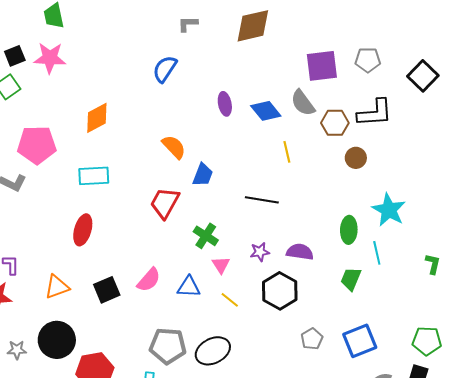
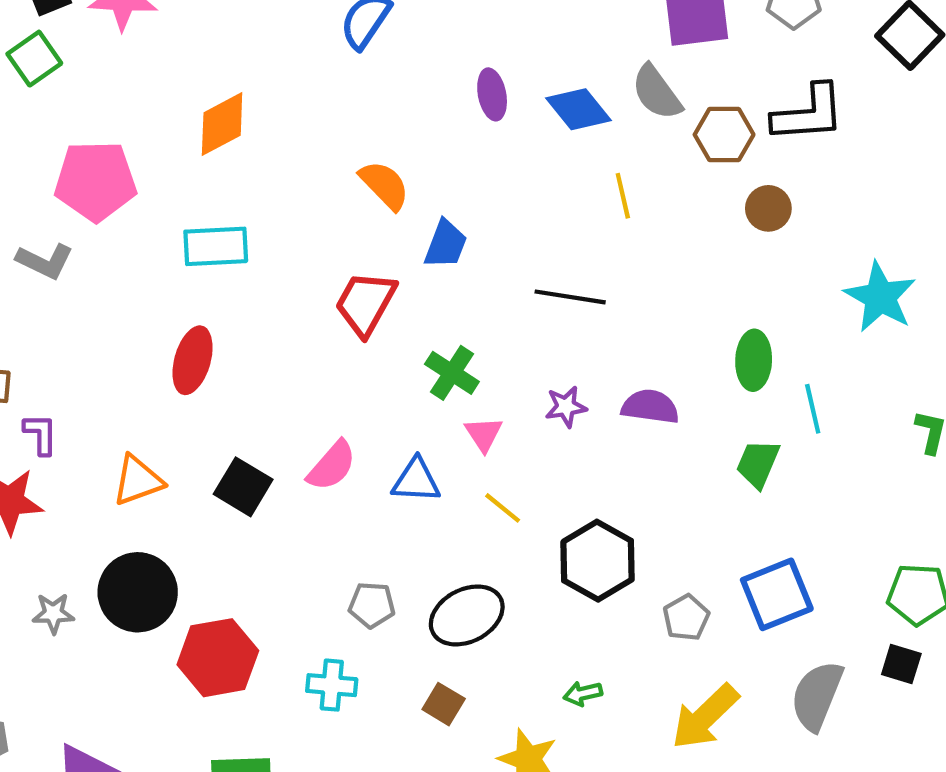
cyan star: (389, 210) -> (880, 297), moved
black square: (107, 290) -> (243, 487), turned -36
black hexagon: (280, 291) -> (598, 561), moved
gray pentagon: (312, 339) -> (686, 618), moved
gray pentagon: (168, 346) -> (372, 605), size x0.6

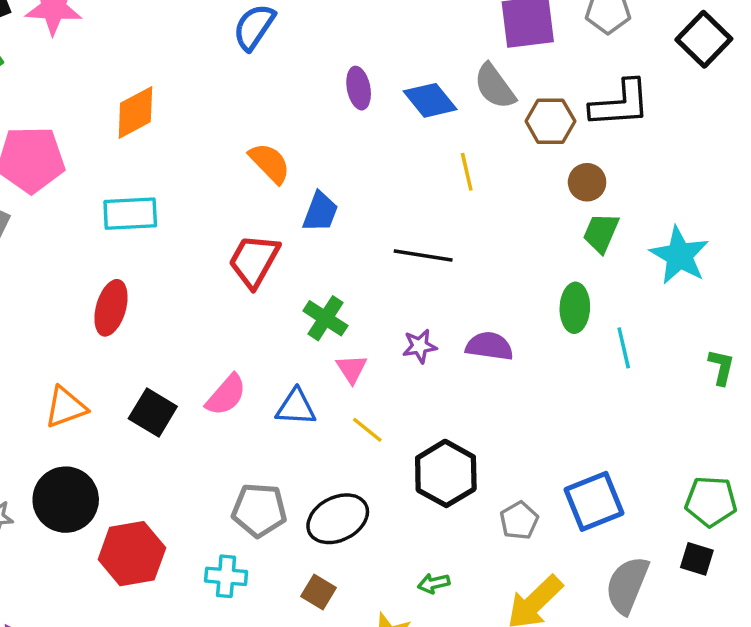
green trapezoid: (758, 464) -> (601, 233), moved
gray pentagon: (372, 605) -> (259, 510), size x1.4

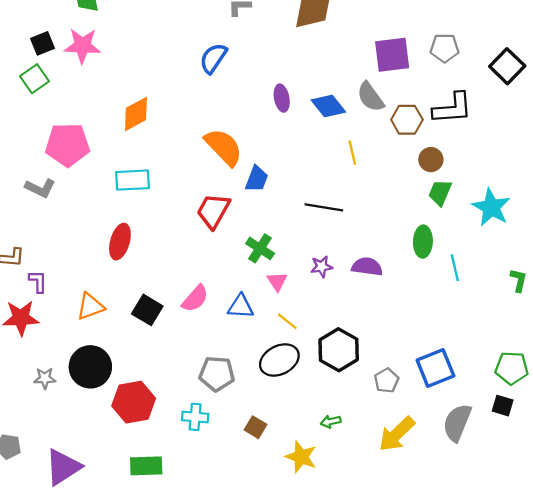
orange semicircle: (270, 163) -> (224, 147), size x1.4
black ellipse: (338, 519) -> (279, 360), moved

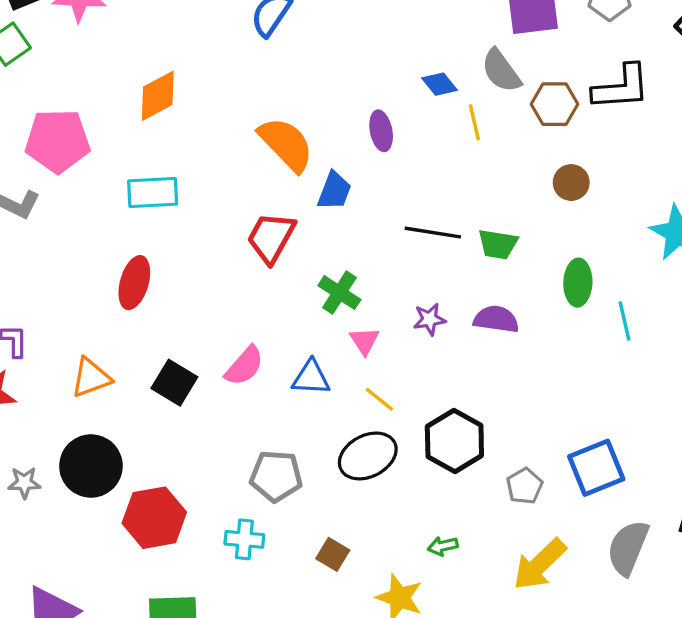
purple ellipse: (282, 98) -> (381, 131), moved
blue diamond: (328, 106) -> (439, 84), size x0.7
yellow line: (352, 153) -> (474, 122), moved
brown circle: (431, 160) -> (571, 183), moved
green trapezoid: (440, 193) -> (498, 244), moved, turned -104

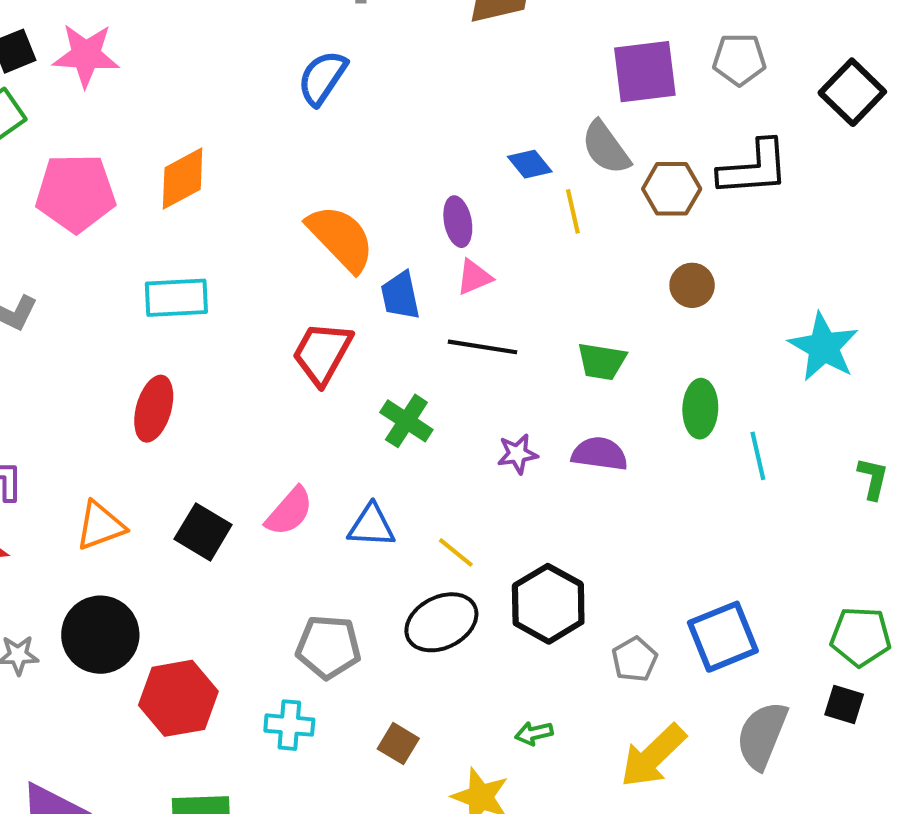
pink pentagon: (58, 141) -> (76, 193), moved
blue trapezoid: (334, 191) -> (400, 296), turned 147
black line: (433, 233) -> (482, 347), moved
pink triangle: (364, 341) -> (474, 277), moved, turned 40

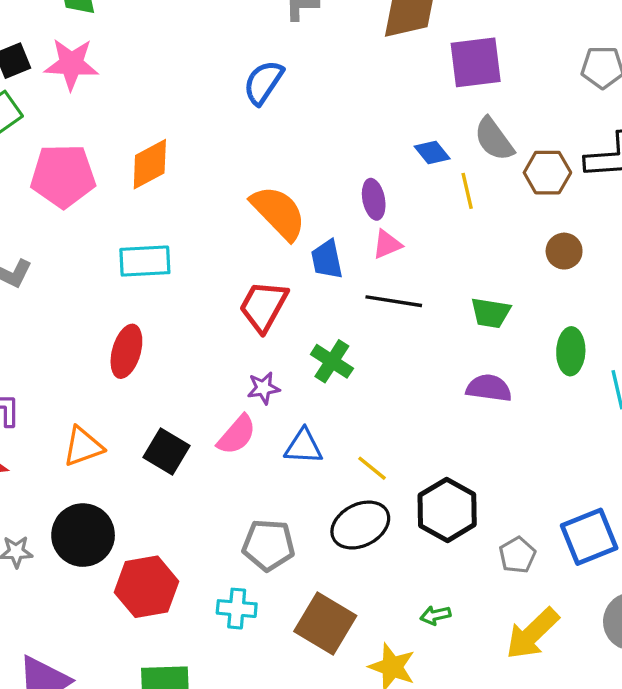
purple square: (645, 72) -> (476, 62), moved
purple star: (517, 454) -> (263, 388), moved
brown square: (398, 744) -> (325, 624), size x1.8

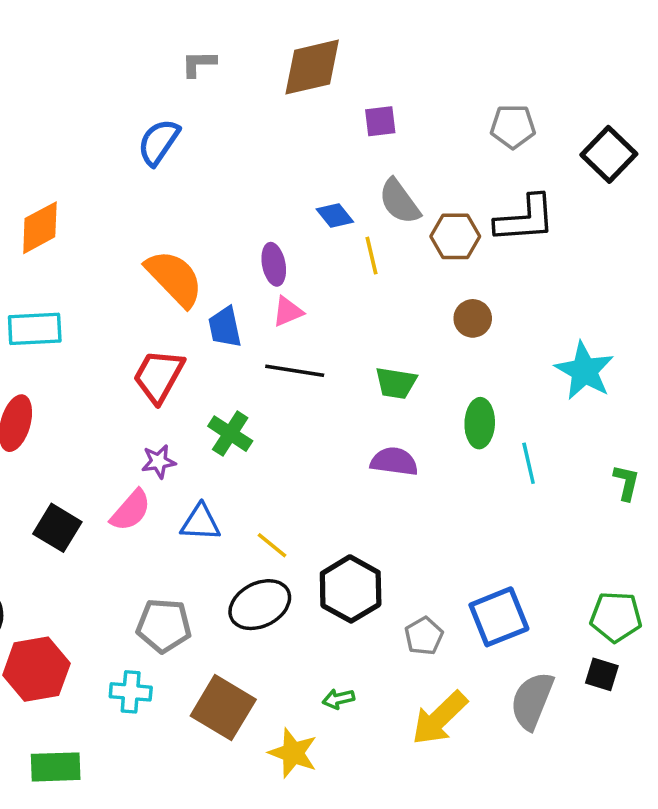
purple square: (476, 62) -> (380, 121), size x0.6

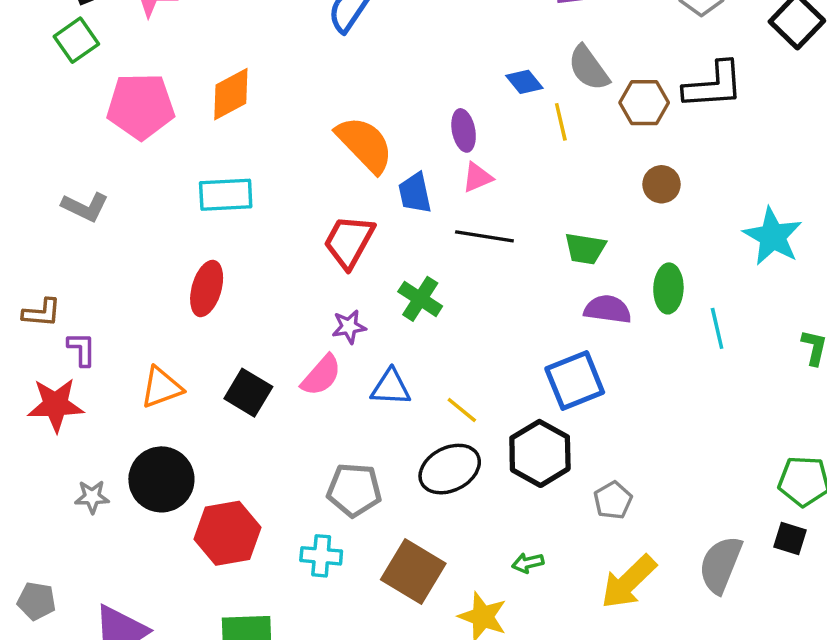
purple semicircle: (394, 462) -> (608, 309), moved
blue square: (499, 617) -> (575, 380), moved

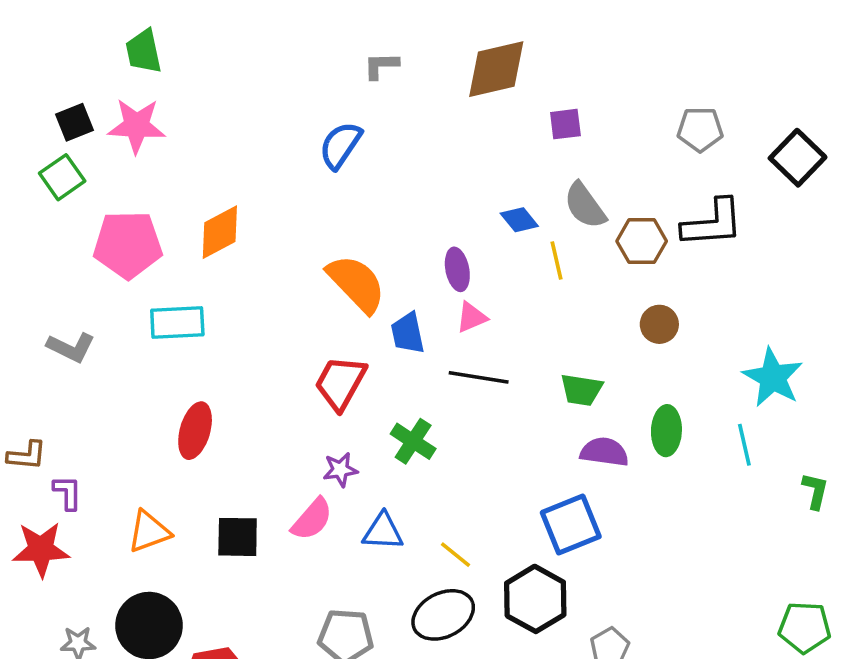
cyan rectangle: (226, 195) -> (177, 323), moved
cyan line: (717, 328) -> (744, 445), moved
black square: (248, 393) -> (238, 537), turned -30

